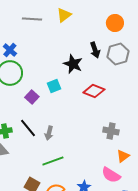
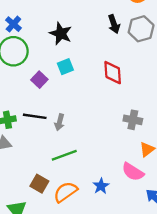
black star: (73, 64) -> (61, 34), moved
red diamond: (94, 91) -> (113, 73), turned 65
black line: (28, 128) -> (35, 116), turned -42

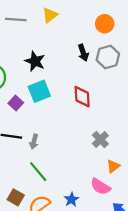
cyan square: (65, 67) -> (39, 91), size x1.5
gray cross: (133, 120) -> (100, 139), turned 35
green line: (64, 155) -> (38, 172), turned 70

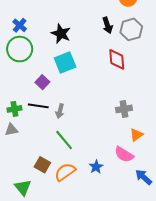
red diamond: (82, 97) -> (117, 59), moved
purple square: (16, 103) -> (42, 82), moved
gray cross: (100, 139) -> (124, 109), turned 35

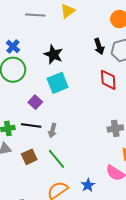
brown square: (42, 165) -> (29, 157), moved, turned 35

